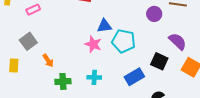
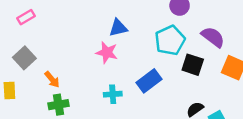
cyan pentagon: (123, 41) -> (170, 40), moved, turned -30
blue rectangle: (134, 77) -> (149, 81), moved
green cross: (63, 81) -> (58, 105), moved

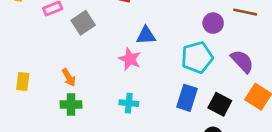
gray square: (24, 58) -> (83, 23), moved
black square: (193, 65) -> (220, 104), moved
blue rectangle: (149, 81) -> (187, 98), moved, turned -45

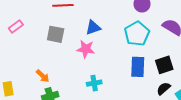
gray square: (83, 23) -> (56, 34), moved, turned -30
black square: (220, 104) -> (164, 65), turned -30

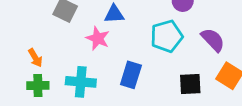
blue rectangle: (138, 67) -> (131, 75), moved
cyan cross: (94, 83) -> (81, 82), moved, size x1.5

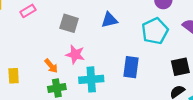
pink star: (98, 38) -> (75, 54), moved

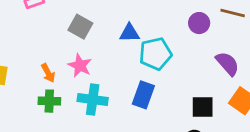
cyan pentagon: (155, 31) -> (155, 54), moved

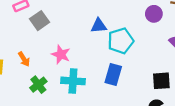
gray square: (80, 27) -> (39, 21), moved, turned 30
orange arrow: (48, 73) -> (24, 59), moved
green cross: (49, 101) -> (38, 85), turned -35

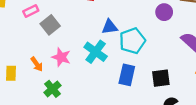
pink star: (61, 54) -> (61, 57), moved
cyan cross: (73, 81) -> (96, 52), moved, turned 35
black square: (161, 81) -> (161, 78), moved

